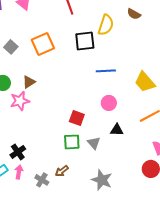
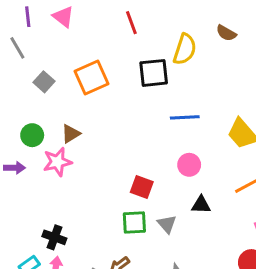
black cross: (18, 152) -> (54, 237), turned -35

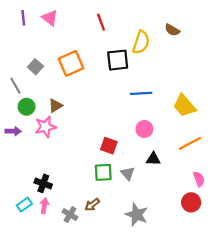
gray line: (17, 48) -> (15, 86), moved

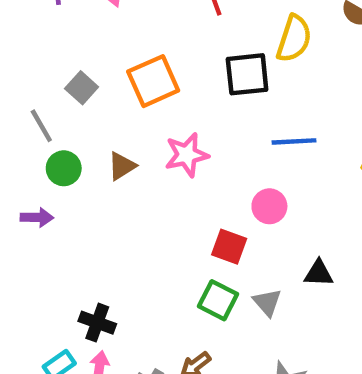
pink star: (45, 127) -> (187, 155), moved
pink circle: (144, 129) -> (269, 206), moved
green square: (103, 172) -> (218, 300), turned 30

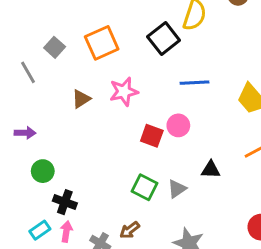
black square: (247, 74) -> (164, 38), turned -32
green circle: (64, 168) -> (43, 171), moved
red square: (229, 247) -> (152, 136), moved
gray triangle: (267, 302) -> (177, 189), turned 36

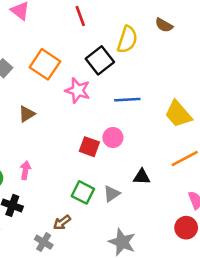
orange square: (102, 43) -> (45, 64), turned -32
pink star: (124, 92) -> (78, 90), moved, turned 30
brown arrow: (130, 230) -> (62, 222), moved
pink arrow: (66, 232) -> (25, 170), moved

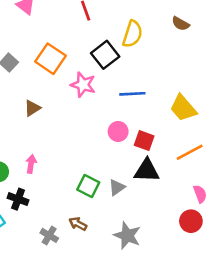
brown semicircle: (164, 25) -> (181, 24), moved
red square: (89, 147) -> (144, 141), moved
black triangle: (142, 177) -> (147, 170), size x1.5
brown arrow: (62, 222) -> (78, 224), moved, turned 66

